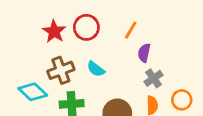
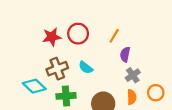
red star: (54, 31) -> (52, 37), turned 30

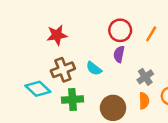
red circle: (78, 34) -> (120, 30), moved
orange line: (114, 36) -> (151, 34), moved
purple semicircle: (125, 54) -> (119, 54), moved

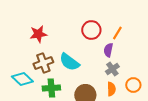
purple semicircle: (119, 54) -> (108, 50), moved
cyan semicircle: (94, 69) -> (69, 62), size x1.5

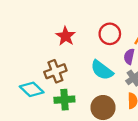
red star: (38, 34) -> (66, 36), moved, turned -30
cyan semicircle: (69, 62) -> (102, 70), moved

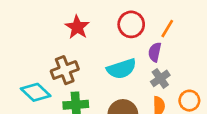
cyan semicircle: (102, 70) -> (121, 69), turned -55

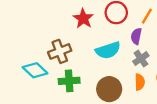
red star: (77, 27) -> (83, 18), moved

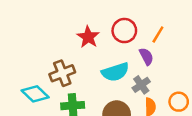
purple semicircle: (136, 36) -> (146, 56), turned 140
gray cross: (141, 59) -> (141, 85), moved

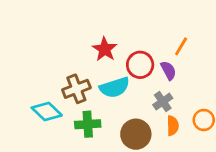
red circle: (124, 31) -> (140, 65), moved
cyan semicircle: (115, 72) -> (115, 87), moved

